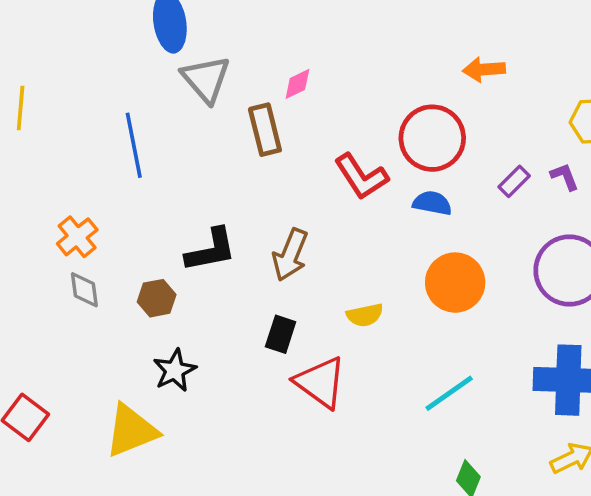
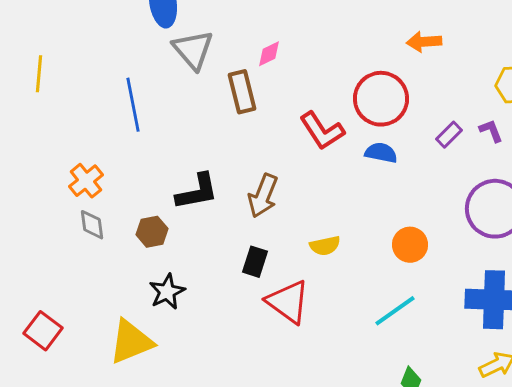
orange circle: (455, 283) -> (410, 245), moved, size x0.7

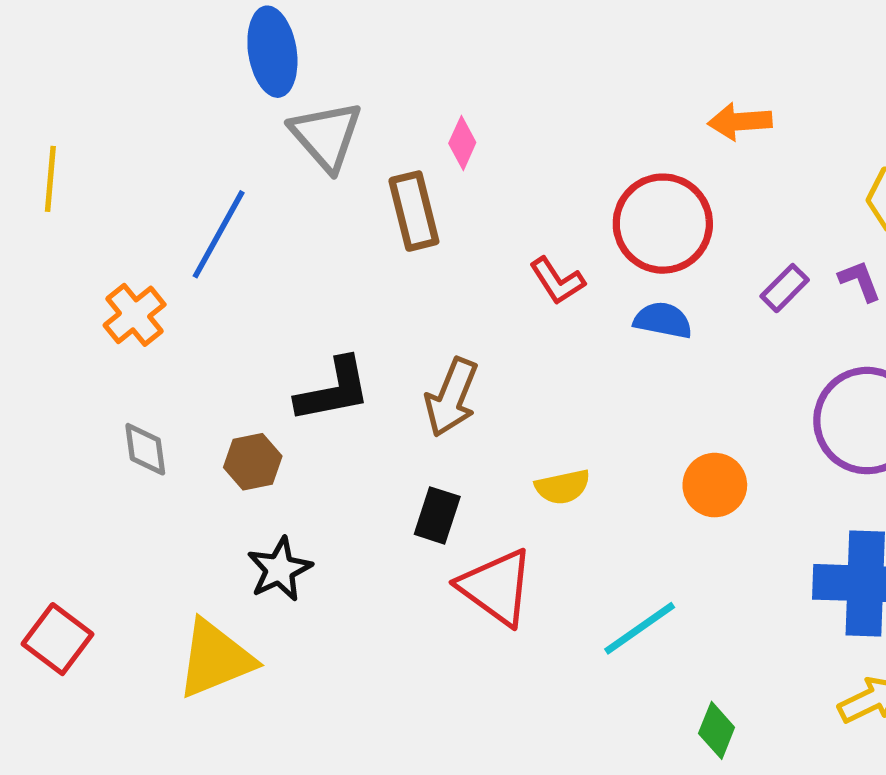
pink diamond: (269, 54) -> (462, 143), turned -40
blue line: (133, 105) -> (219, 234), turned 40
red L-shape: (322, 131) -> (557, 281), size x0.7
orange cross: (86, 181) -> (135, 315), moved
cyan line: (395, 311) -> (640, 628), moved

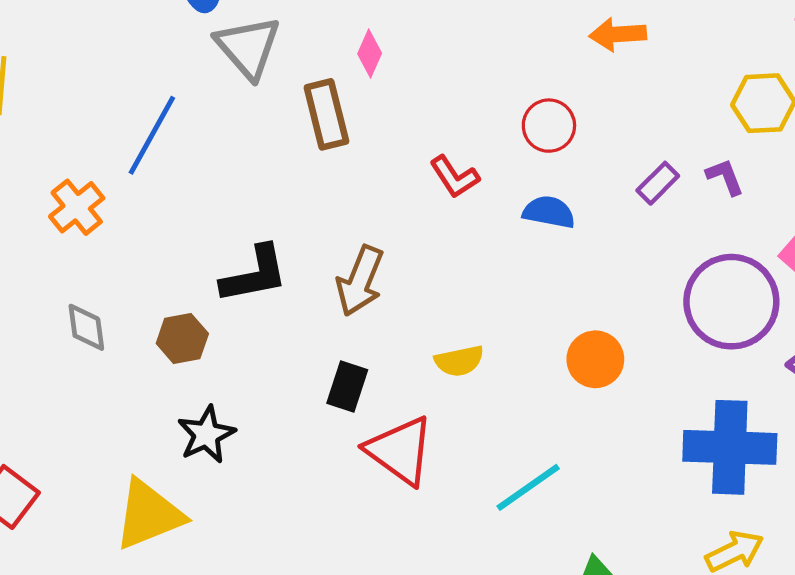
red circle: (663, 224) -> (549, 126), size x0.6

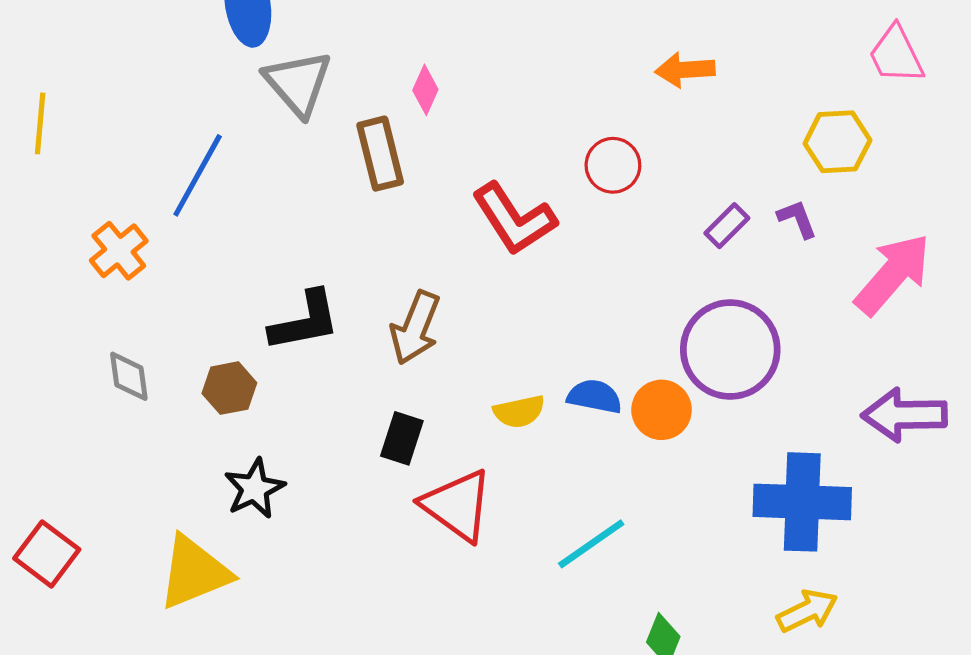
red L-shape: (454, 177) -> (514, 219), size x1.6
blue semicircle: (549, 212) -> (595, 396), moved
purple circle: (731, 302) -> (730, 350), moved

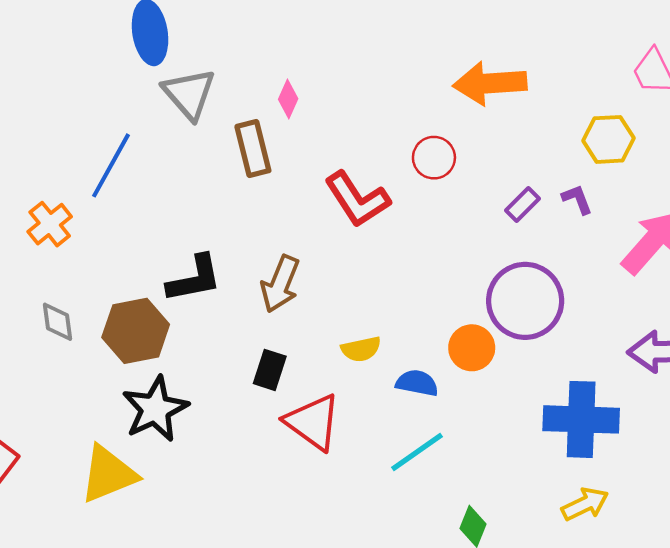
orange arrow: (685, 70) -> (490, 83), size x1.6
brown hexagon: (229, 388) -> (136, 331), size x1.6
blue semicircle: (595, 396) -> (417, 383), moved
black star: (254, 489) -> (155, 409), size x1.4

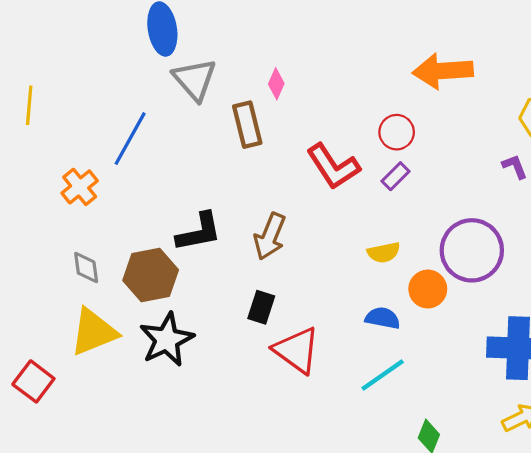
purple rectangle: (523, 205) -> (396, 176), moved
yellow semicircle: (361, 349) -> (384, 252), moved
yellow triangle: (108, 474) -> (94, 332), moved

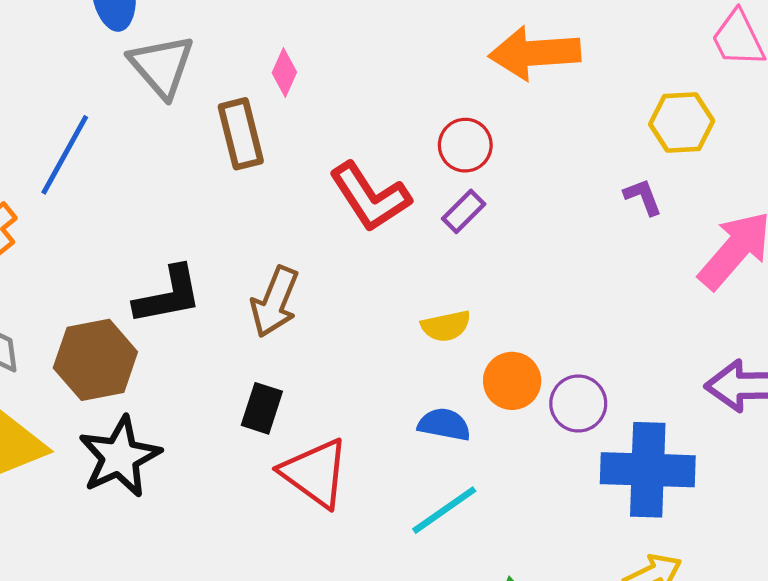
purple circle: (472, 250) -> (578, 404), moved, size x0.6

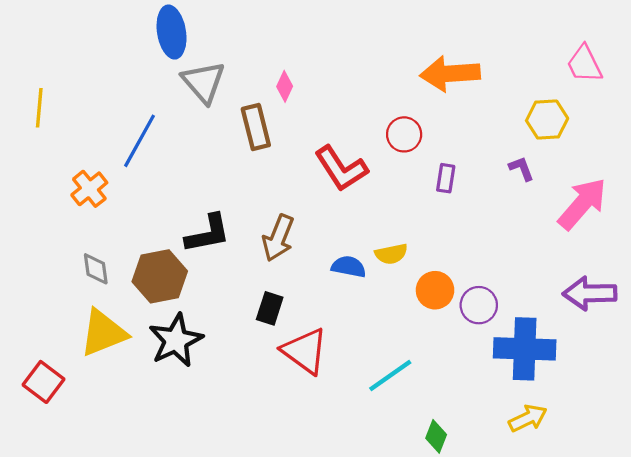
purple rectangle: (464, 211) -> (446, 178), moved, turned -36
blue semicircle: (444, 424) -> (349, 267), moved

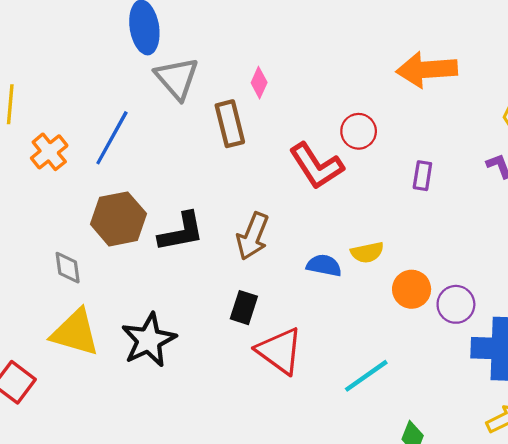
red circle: (404, 134) -> (359, 131), moved
orange cross: (89, 189) -> (49, 152), moved
brown hexagon: (160, 276) -> (118, 219), moved
yellow triangle: (103, 333) -> (75, 332), turned 38

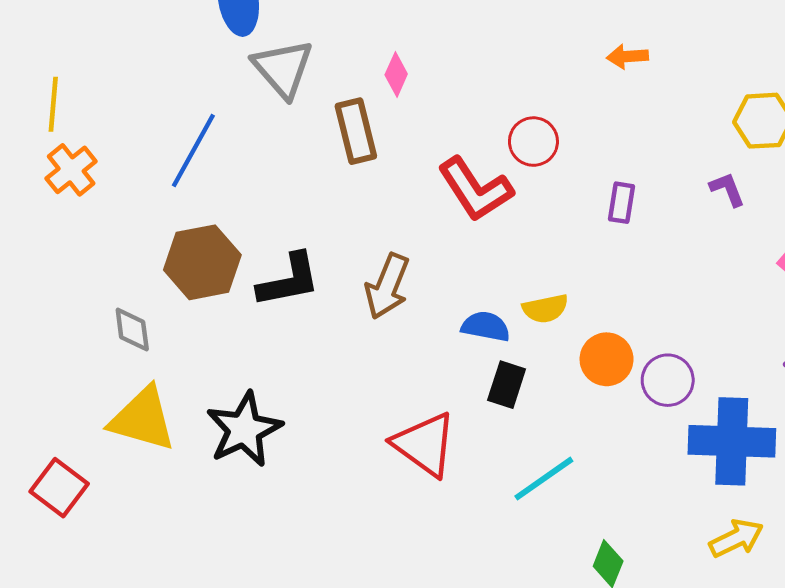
orange arrow: (427, 70) -> (627, 57), size x0.5
orange cross: (49, 152) -> (71, 170), moved
black rectangle: (244, 308) -> (507, 385), moved

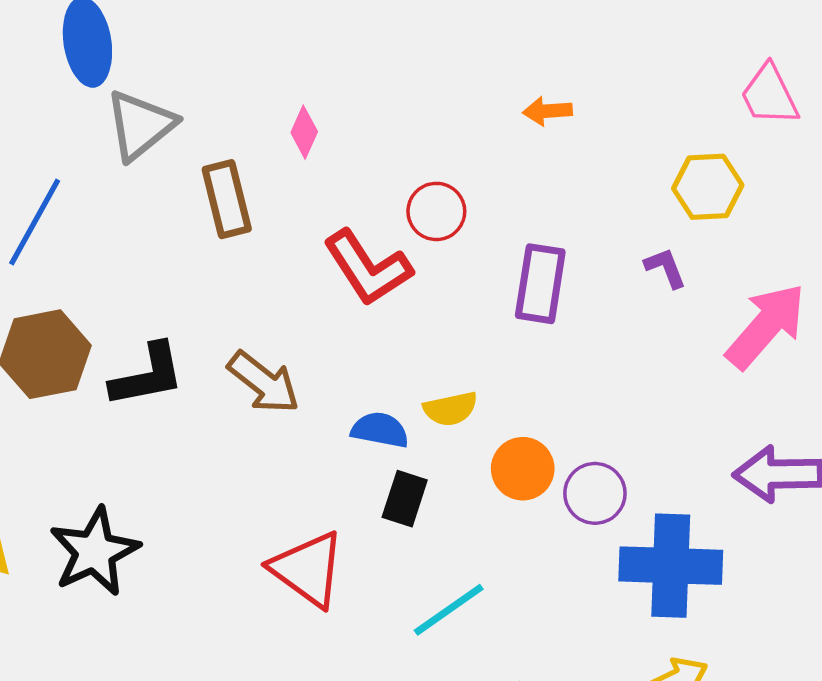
gray triangle: (283, 68) -> (140, 125), turned 32
pink diamond: (396, 74) -> (304, 132), moved
purple rectangle: (621, 203) -> (540, 284), size x1.6
brown arrow: (387, 286) -> (264, 382), turned -74

